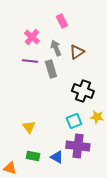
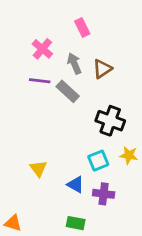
gray rectangle: (51, 69) -> (68, 91), turned -30
purple cross: (78, 146) -> (104, 194), size x0.7
green rectangle: (33, 156) -> (76, 223), moved
blue triangle: (57, 157) -> (76, 185), moved

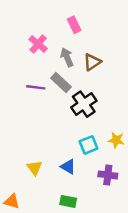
purple line: (40, 81) -> (36, 87), moved
black cross: (110, 121) -> (84, 104), moved, turned 35
yellow triangle: (38, 169) -> (35, 168), moved
purple cross: (104, 194) -> (108, 175), moved

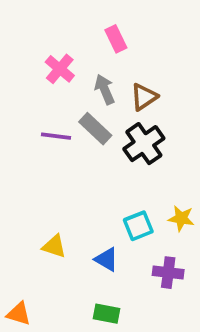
black cross: (84, 104) -> (144, 144), moved
yellow triangle: (35, 168) -> (54, 246), moved, turned -35

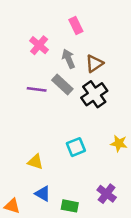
cyan square: (138, 226) -> (76, 147), moved
blue triangle: (106, 259) -> (43, 194), moved
purple cross: (168, 273) -> (107, 194), moved, turned 30

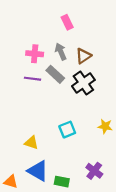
pink cross: (39, 45) -> (35, 54), moved, turned -35
blue triangle: (43, 194) -> (38, 171), size x1.5

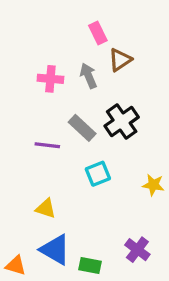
brown triangle: (83, 56) -> (120, 60), moved
gray rectangle: (55, 74) -> (82, 128), moved
purple line: (33, 79) -> (47, 145), moved
cyan square: (67, 130) -> (98, 174), moved

